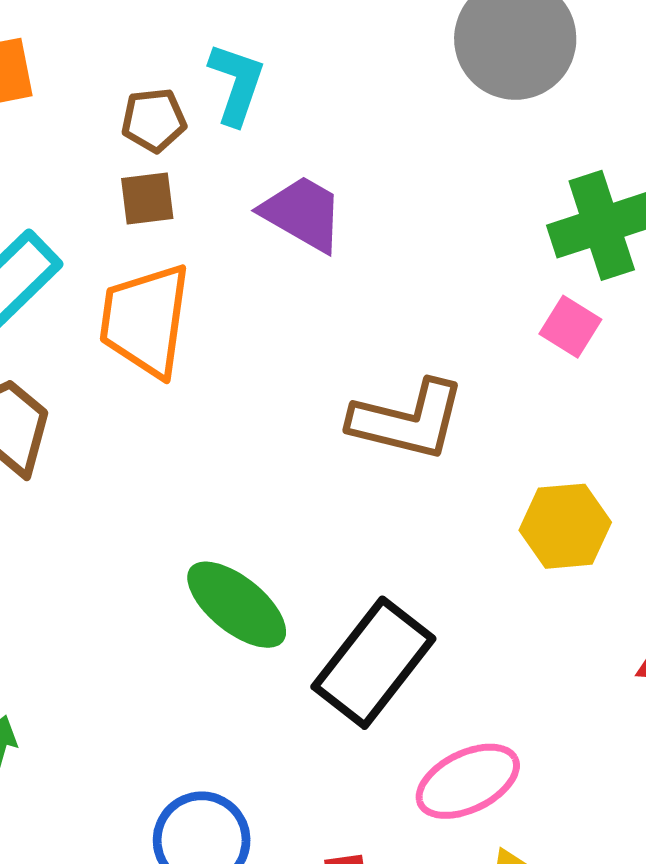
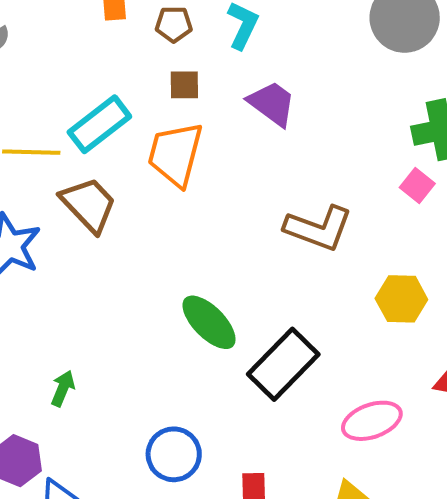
brown pentagon: (154, 120) -> (174, 24), moved
pink ellipse: (468, 781) -> (372, 421), moved

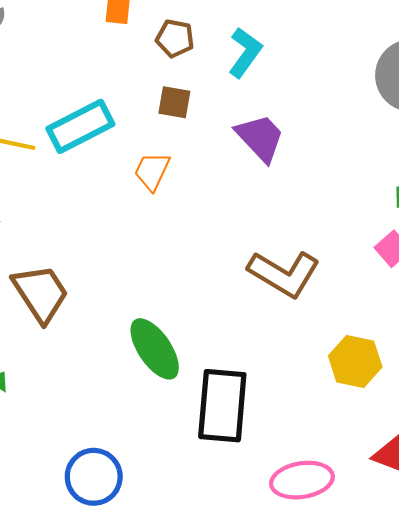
orange trapezoid: (175, 154) -> (152, 171), size x0.6
brown trapezoid: (89, 205) -> (41, 293), moved
black rectangle: (283, 364) -> (222, 406), turned -50

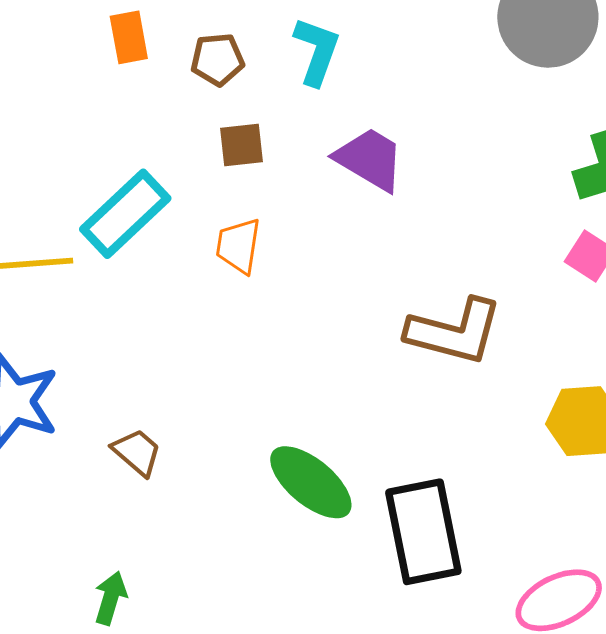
brown trapezoid: (41, 293) -> (137, 452), size x0.6

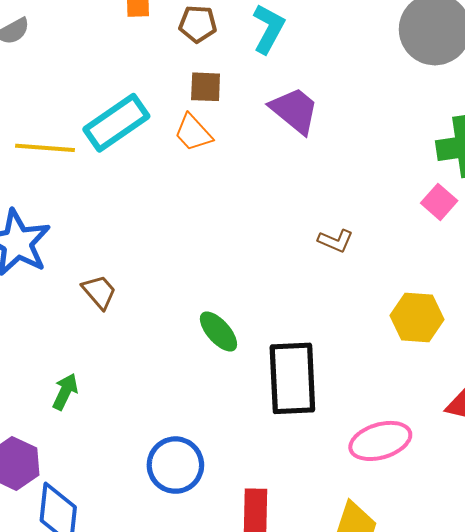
orange trapezoid: (238, 246) -> (193, 133), moved, turned -60
brown L-shape: (454, 332) -> (336, 241), size x0.5
green ellipse: (311, 482) -> (218, 332), size x0.7

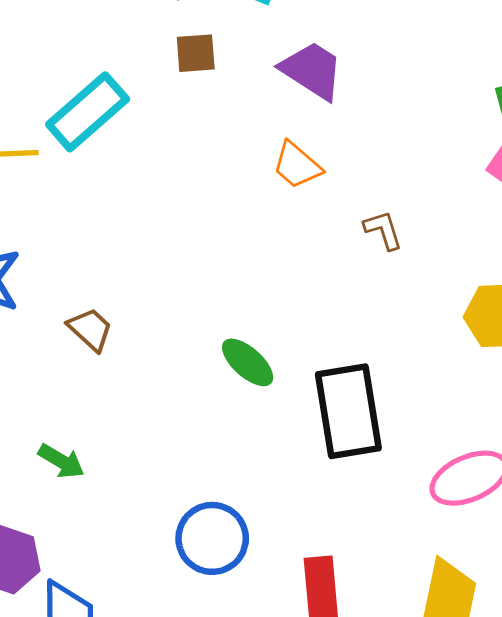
orange trapezoid: (193, 133) -> (297, 165), moved
brown L-shape: (336, 241) -> (383, 230), turned -124
green arrow: (65, 392) -> (61, 461), turned 102

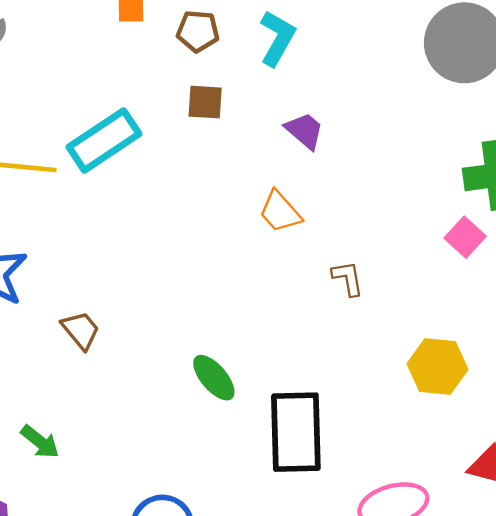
purple trapezoid: (312, 70) -> (304, 131), size x0.7

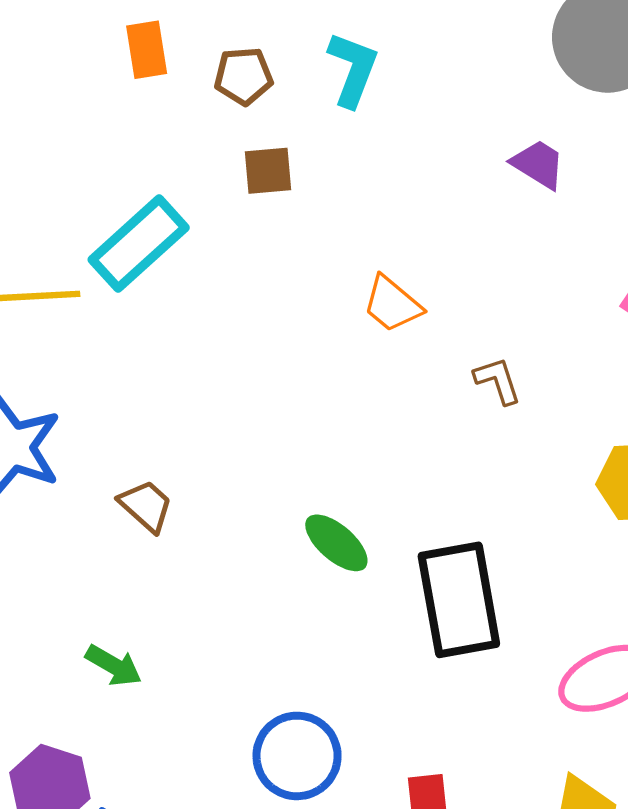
purple trapezoid: (304, 131) -> (538, 164), moved

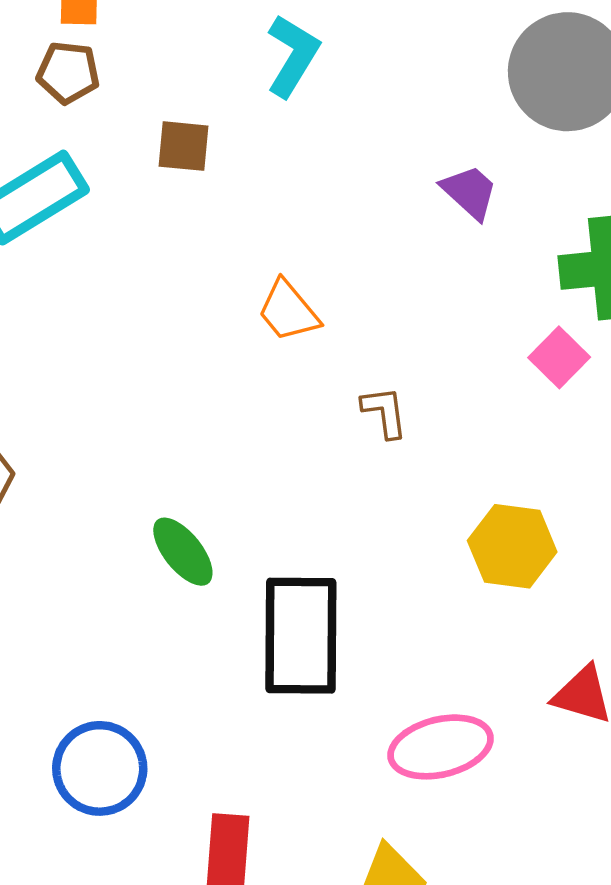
brown pentagon: (243, 76) -> (68, 72), moved

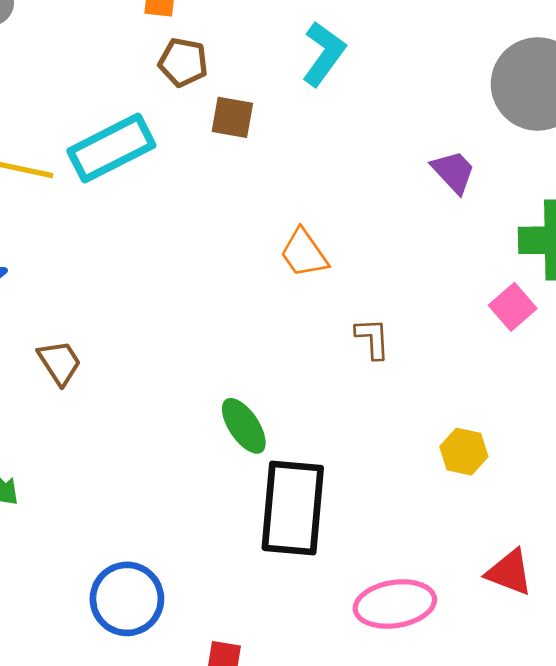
brown pentagon: (68, 72) -> (183, 62), moved
yellow hexagon: (512, 546) -> (464, 452), size x0.7
green ellipse: (183, 552) -> (244, 426), moved

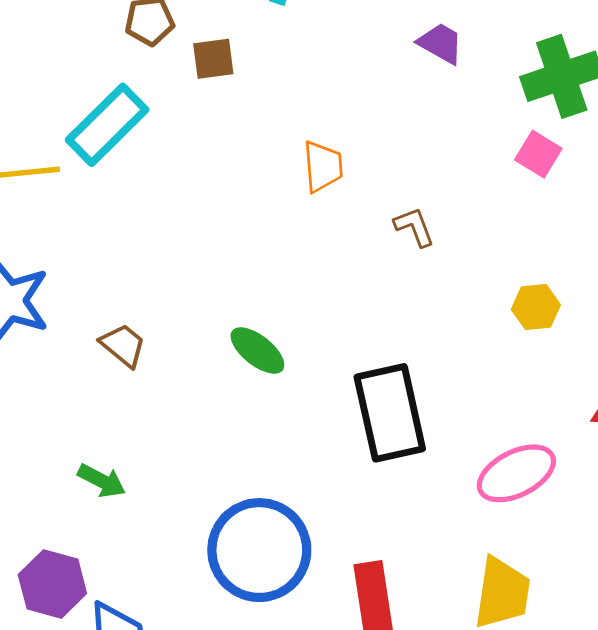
orange trapezoid: (304, 253) -> (323, 166), turned -132
green ellipse: (244, 426) -> (257, 350), moved
blue circle: (127, 599) -> (259, 550), size x1.4

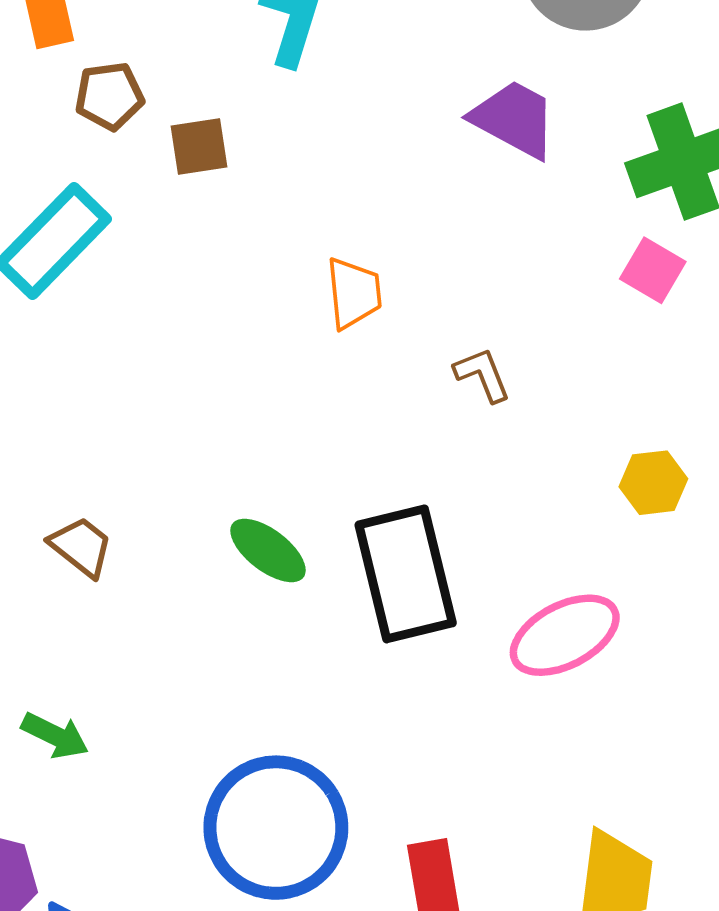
purple trapezoid: (441, 43) -> (514, 119), size x1.4
black rectangle: (390, 413) -> (406, 574), moved
pink ellipse: (516, 473) -> (565, 635), moved

